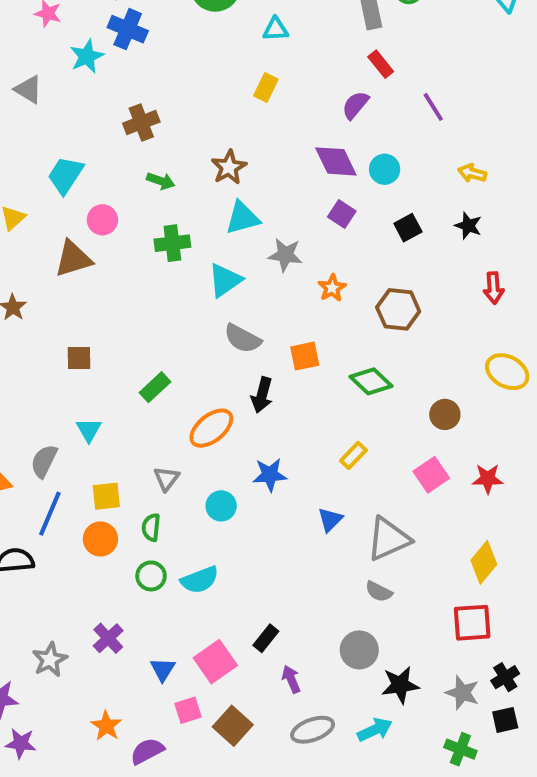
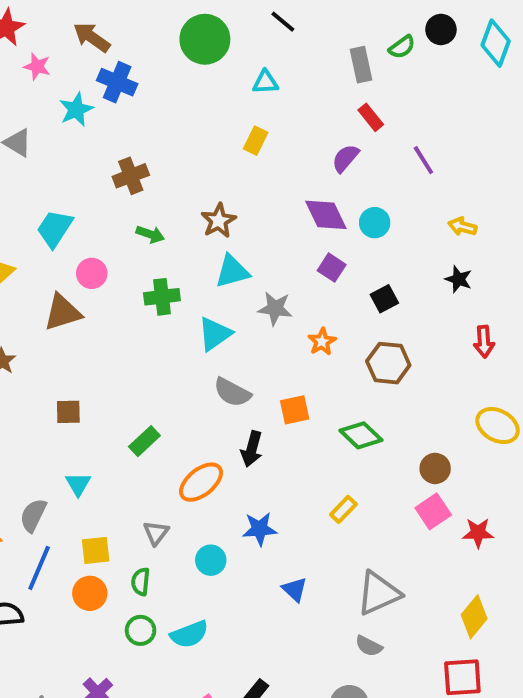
black square: (408, 228) -> (384, 299), moved
pink square: (431, 475) -> (433, 511), moved
blue triangle: (330, 520) -> (295, 589), moved, turned -32

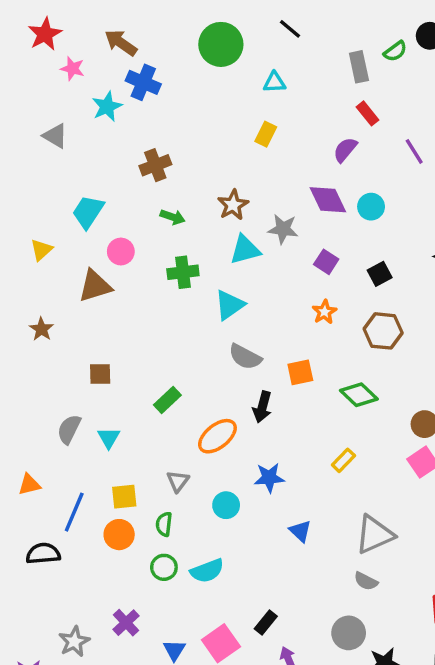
purple square: (332, 268) -> (326, 262), moved
gray star: (275, 308) -> (283, 229), moved
gray semicircle: (33, 515) -> (69, 429), moved

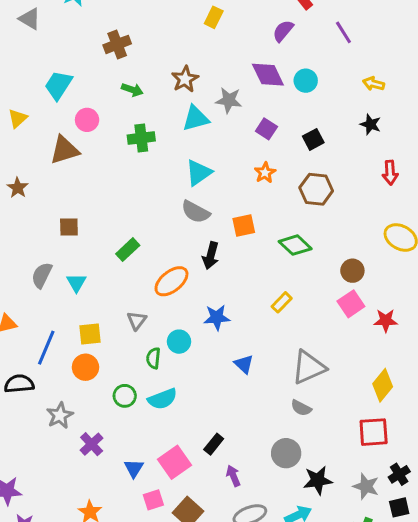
cyan triangle: (230, 305) -> (199, 173), moved
green semicircle: (164, 524) -> (153, 358), moved
gray star: (74, 642) -> (60, 415), moved

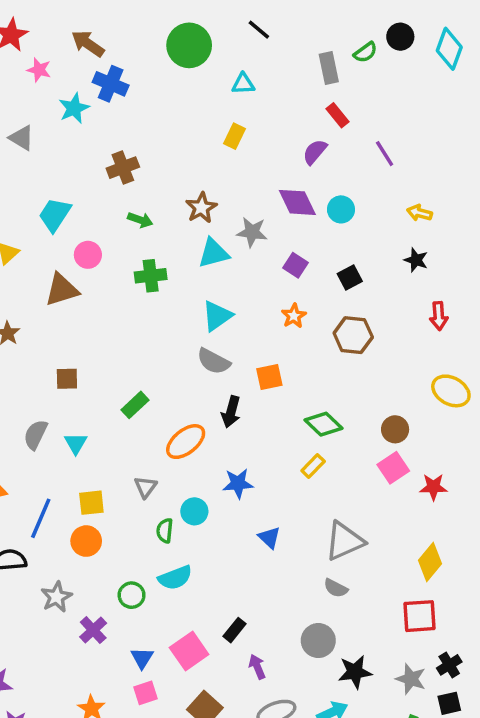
green diamond: (295, 245) -> (324, 424), moved
green circle: (125, 396) -> (132, 595), moved
pink square: (153, 500) -> (145, 693), moved

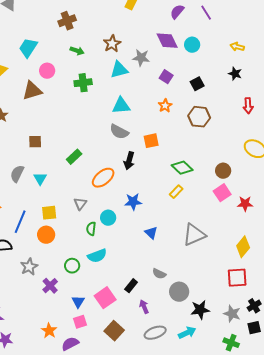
purple line: (385, 154) -> (206, 13), moved
cyan triangle: (217, 316) -> (121, 106), turned 30
gray semicircle: (336, 588) -> (159, 274), moved

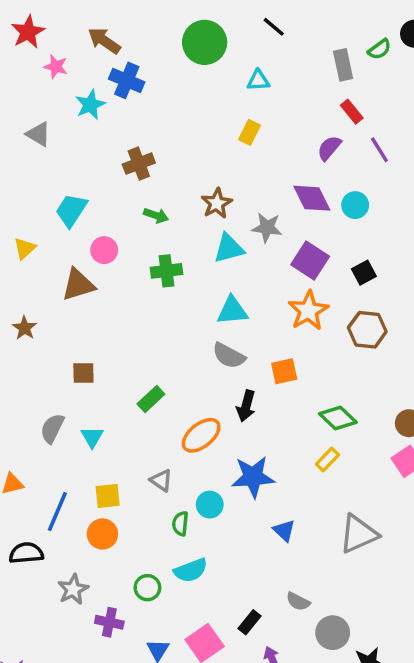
purple square: (166, 77) -> (310, 260), size x1.5
orange star: (165, 106) -> (308, 311), size x1.6
blue star: (133, 202) -> (253, 477), size x1.4
gray triangle: (80, 204) -> (161, 480), turned -32
purple cross: (50, 286) -> (109, 622), turned -35

